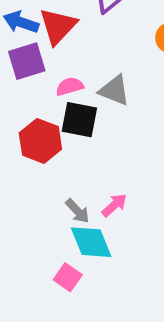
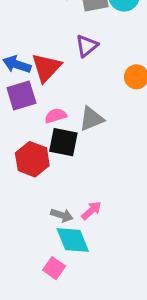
gray triangle: (114, 90) -> (91, 119), turned -44
gray arrow: (77, 211) -> (62, 215), turned -30

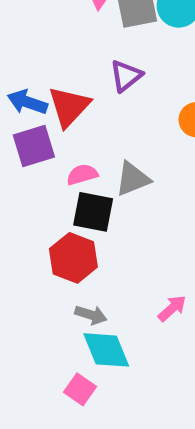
red hexagon: (32, 159) -> (73, 258), moved
pink arrow: (91, 211) -> (172, 308), moved

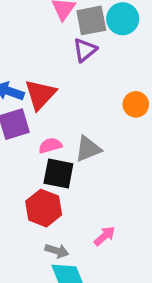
purple triangle: (126, 76) -> (85, 50), moved
pink arrow: (172, 308) -> (105, 236), moved

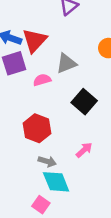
gray triangle: (88, 149) -> (66, 63), moved
black square: (58, 174) -> (84, 102), moved, turned 30

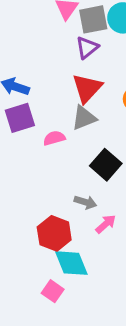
red triangle: (34, 40) -> (87, 88), moved
red hexagon: (37, 128) -> (54, 233), moved
gray arrow: (47, 161) -> (85, 202), moved

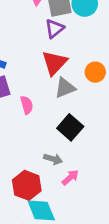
gray triangle: (84, 118) -> (65, 88), moved
pink semicircle: (54, 138) -> (27, 105), turned 90

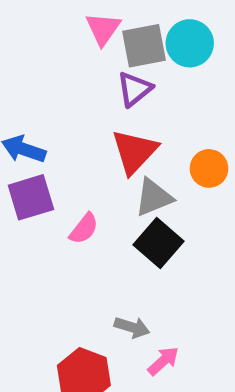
pink semicircle: (27, 105) -> (84, 229), turned 54
black square: (70, 127) -> (158, 243), moved

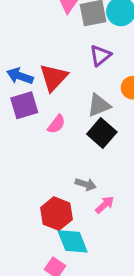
purple triangle: (134, 89) -> (100, 55), moved
red triangle: (134, 152) -> (54, 77), moved

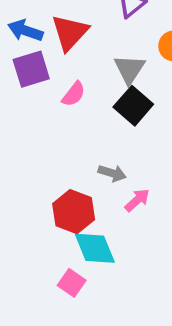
gray triangle: (99, 105) -> (129, 69), turned -35

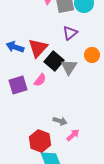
purple square: (31, 69) -> (18, 85), moved
black square: (133, 106) -> (54, 61), moved

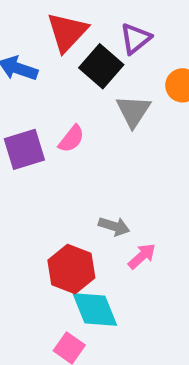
red triangle: (38, 48) -> (67, 32), moved
black square: (54, 61) -> (101, 66), moved

